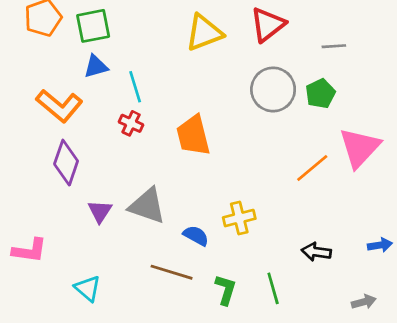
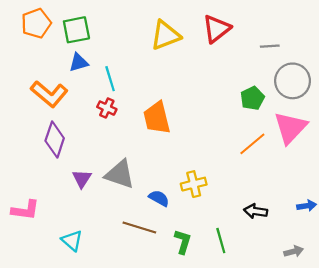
gray circle: (273, 89) -> (293, 81), moved
green pentagon: (320, 94) -> (252, 98), moved

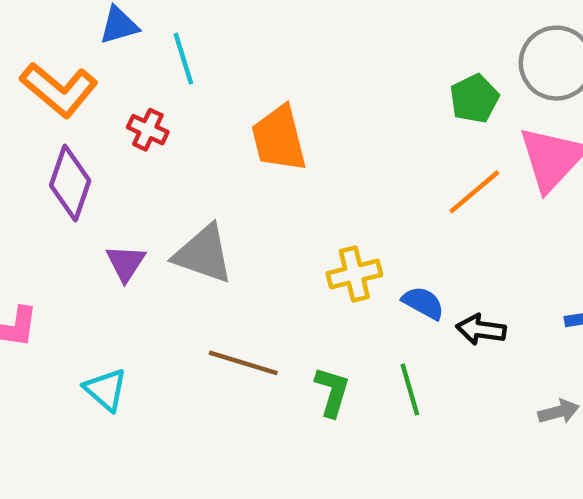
red cross: (107, 108) -> (148, 130), moved
blue semicircle: (159, 198) -> (423, 303), moved

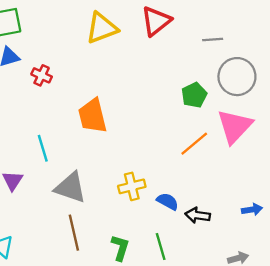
cyan line: (183, 59) -> (43, 148), moved
red cross: (148, 130) -> (42, 75), moved
gray triangle: (203, 254) -> (70, 188), moved
brown line: (243, 363) -> (74, 233), turned 60

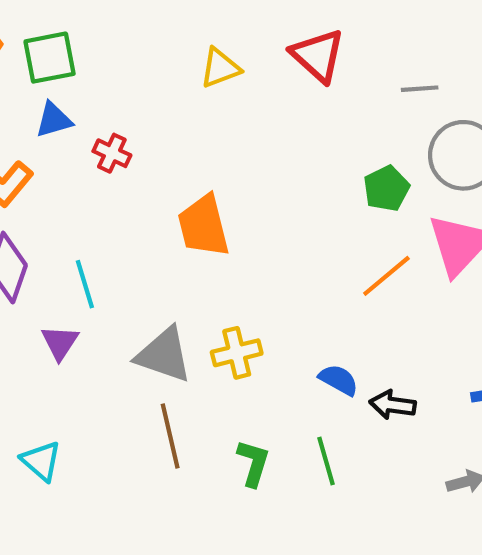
red triangle: (156, 21) -> (318, 55), turned -40
yellow triangle: (102, 28) -> (220, 68), size x0.7
cyan line: (43, 148) -> (85, 284), moved
yellow cross: (132, 186) -> (237, 353), moved

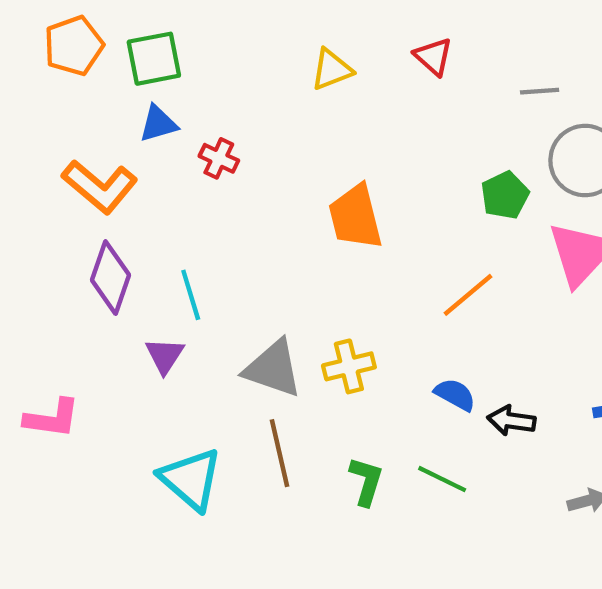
red triangle: (318, 55) -> (433, 57), size x0.7
orange trapezoid: (203, 226) -> (355, 217), moved
orange line: (386, 276) -> (468, 295), moved
cyan triangle: (41, 461) -> (191, 479), moved, size x1.5
green line: (326, 461) -> (442, 479), turned -48

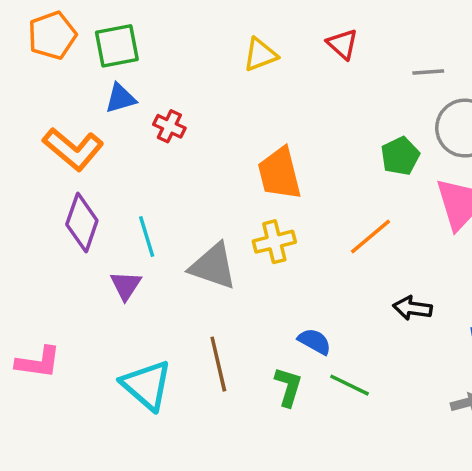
yellow cross: (349, 366) -> (274, 242), moved
gray triangle: (273, 369) -> (213, 266), moved
blue semicircle: (455, 395) -> (315, 341), moved
pink L-shape: (52, 418) -> (38, 362), moved
black arrow: (511, 421) -> (412, 308), moved

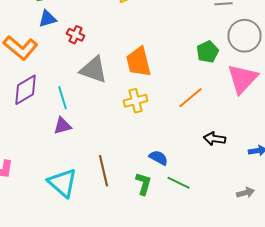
purple diamond: (82, 222) -> (26, 90), turned 40
gray triangle: (213, 266) -> (94, 70), moved
purple triangle: (126, 285) -> (62, 126), moved, turned 42

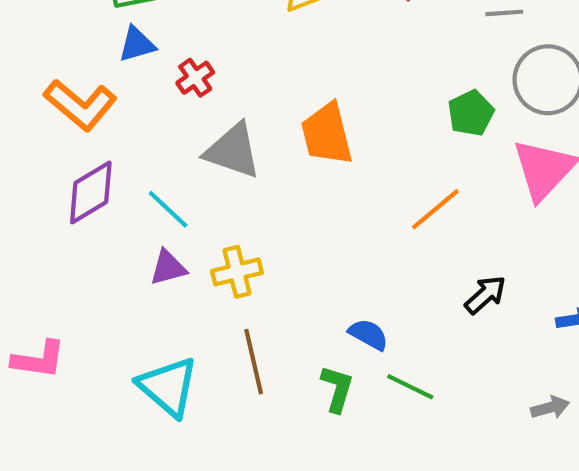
red cross: (76, 35) -> (195, 78), turned 30
cyan line: (62, 98) -> (168, 209), turned -30
yellow cross: (136, 101) -> (237, 272), moved
black arrow: (214, 139) -> (485, 295), turned 130

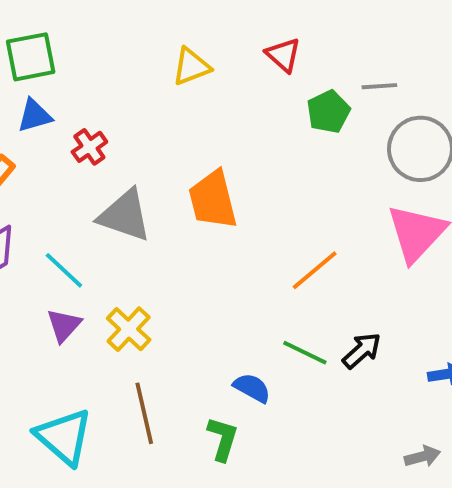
green pentagon: (471, 113) -> (328, 112), moved
purple triangle: (168, 268) -> (64, 325), turned -33
yellow cross: (237, 272) -> (129, 329), turned -33
green line: (410, 387) -> (305, 353), moved

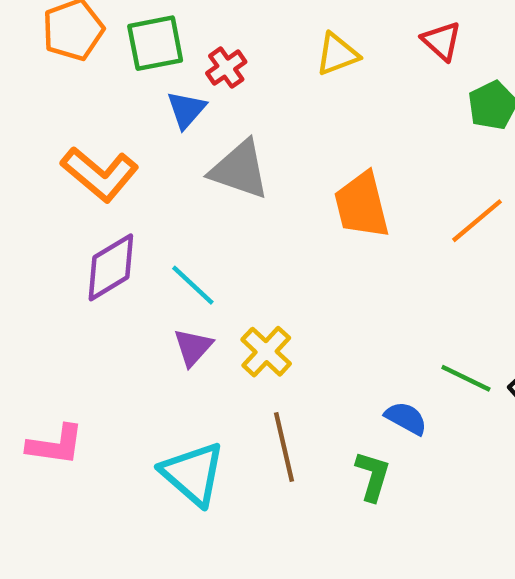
blue triangle: (35, 116) -> (186, 110), moved, turned -33
red cross: (89, 147) -> (226, 68), moved
gray triangle: (125, 215) -> (240, 170), moved
orange line: (315, 270) -> (477, 221), moved

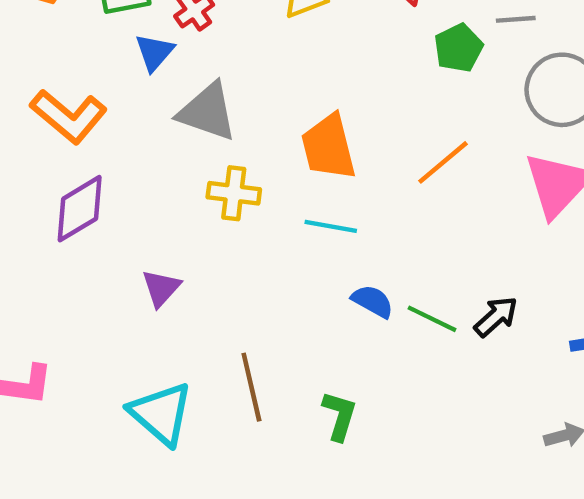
cyan line: (193, 285) -> (331, 226), moved, turned -33
yellow cross: (266, 352) -> (234, 193), moved, turned -36
blue semicircle: (406, 418) -> (373, 301), moved

